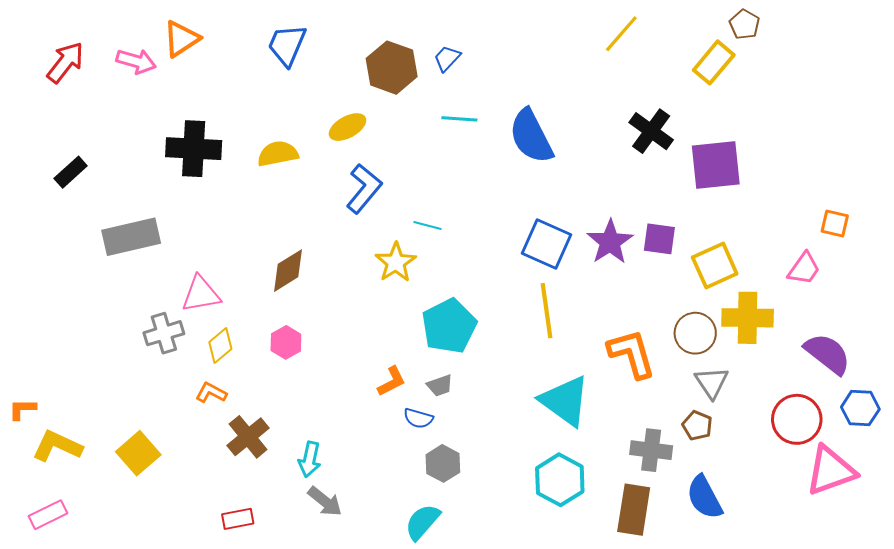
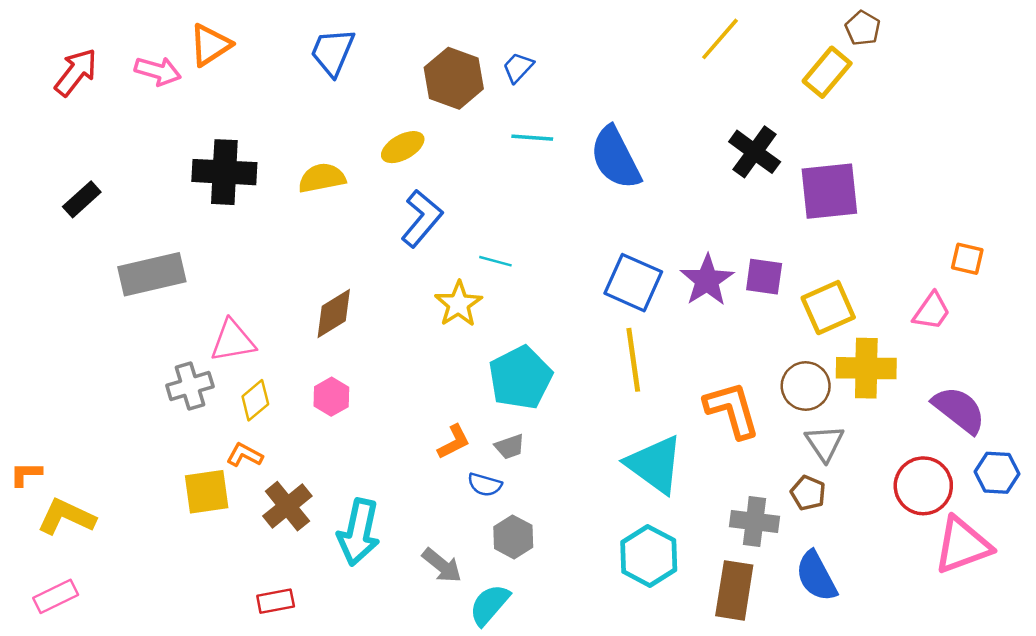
yellow square: (138, 453) -> (207, 492), moved, turned 33
cyan arrow: (310, 459) -> (359, 532), size x1.6
gray arrow: (325, 501) -> (442, 565), moved

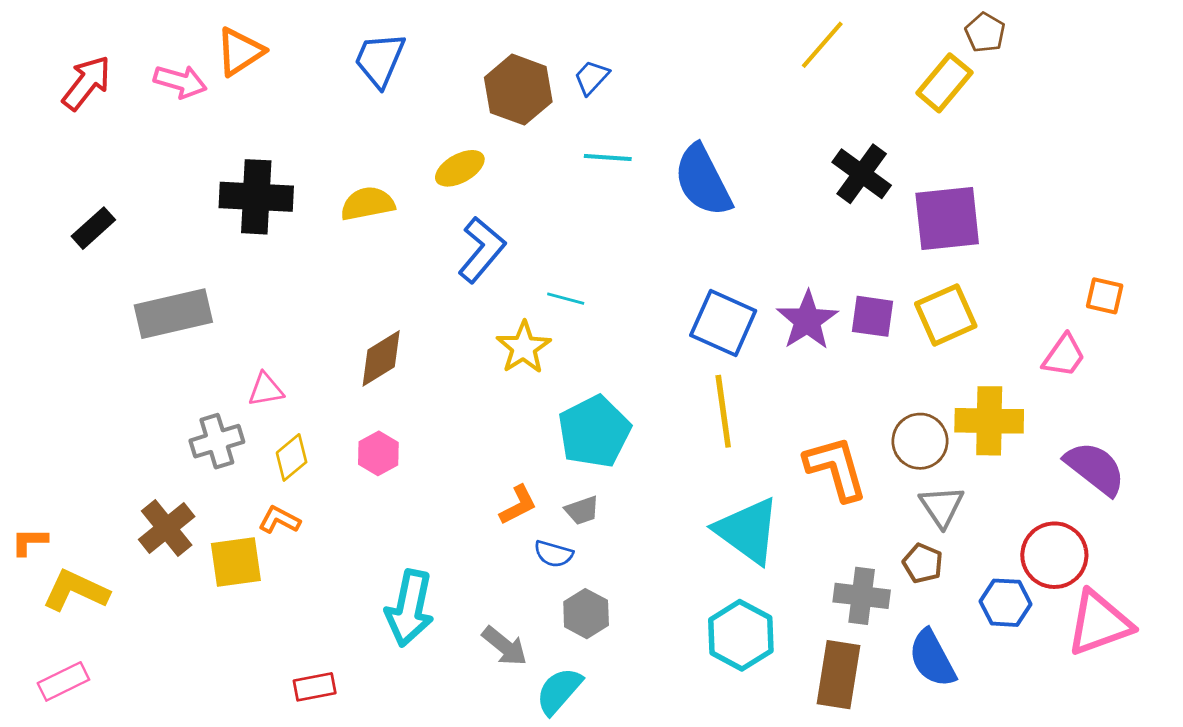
yellow square: (828, 308) -> (946, 315), moved
pink triangle: (233, 341) -> (266, 390), size x0.7
blue hexagon: (997, 473) -> (1006, 603), moved
brown cross: (287, 506) -> (167, 528), moved

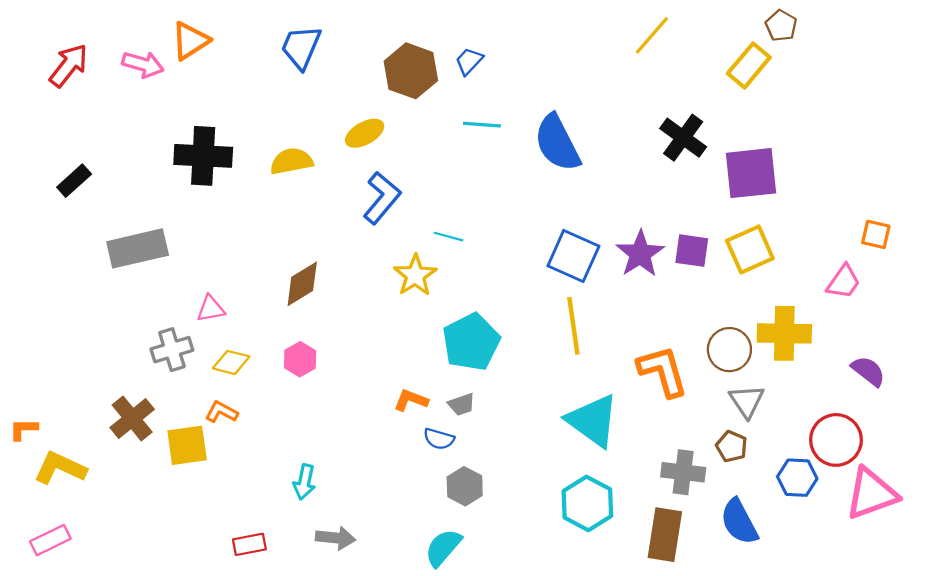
yellow diamond: (292, 457) -> (231, 362), turned 54
purple semicircle: (1095, 468) -> (868, 371), size x0.7
orange L-shape: (518, 505) -> (411, 400), turned -132
cyan arrow: (410, 608) -> (304, 482), moved, size x0.6
gray arrow: (505, 646) -> (336, 538), moved, turned -33

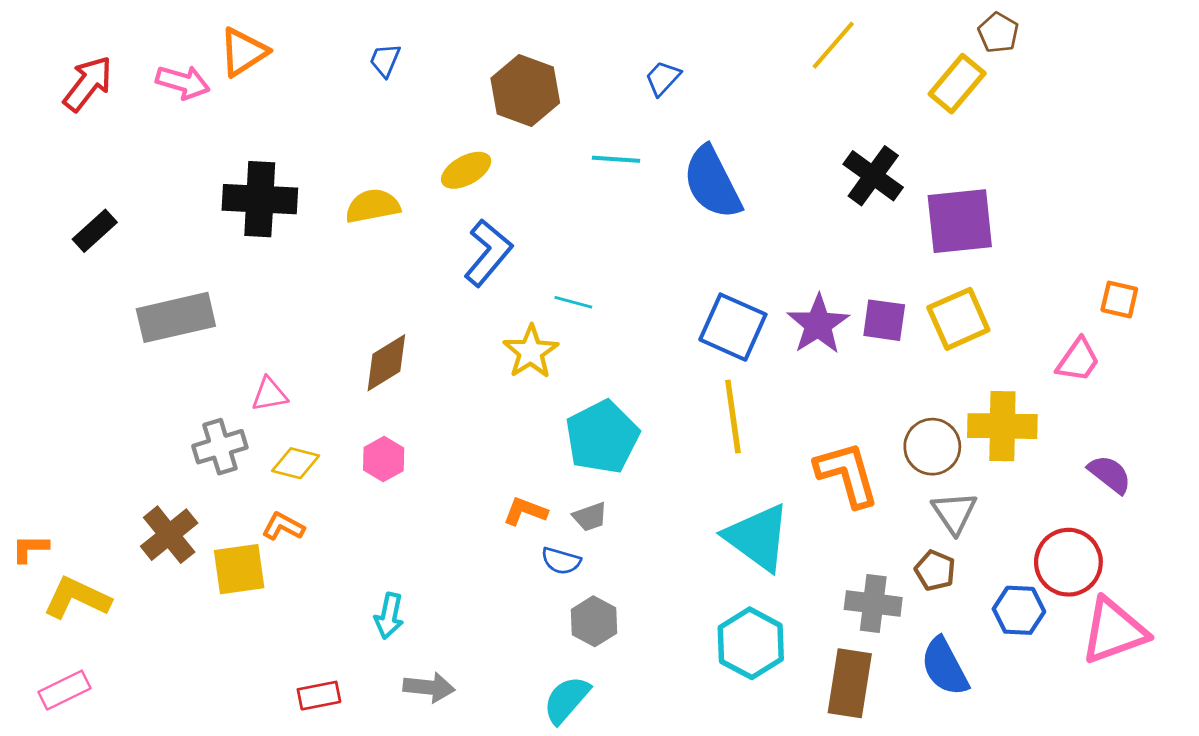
blue trapezoid: (301, 47) -> (385, 60), size x0.6
blue trapezoid: (469, 61) -> (663, 78), moved

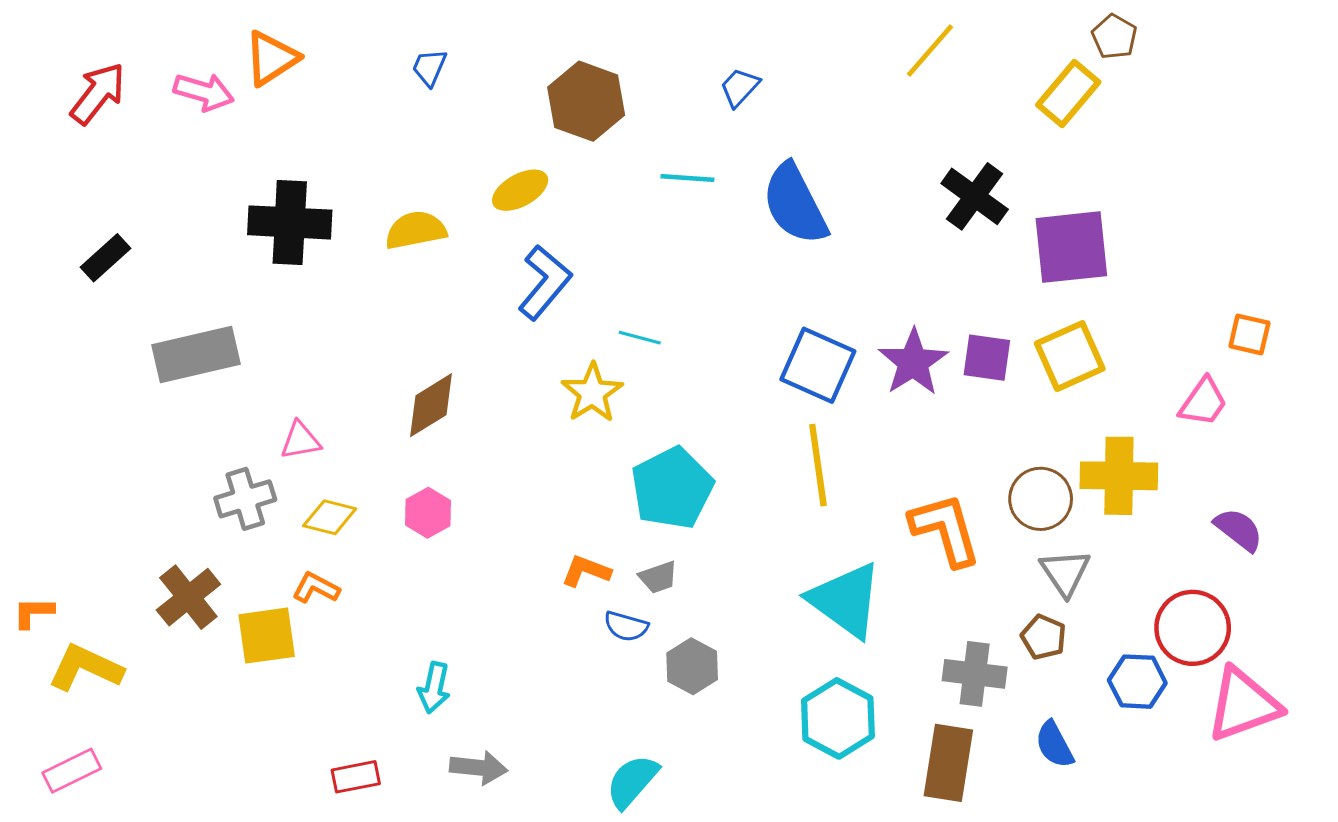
gray hexagon: (594, 621) -> (692, 666), moved
blue semicircle: (945, 667) -> (1054, 745), size x0.7

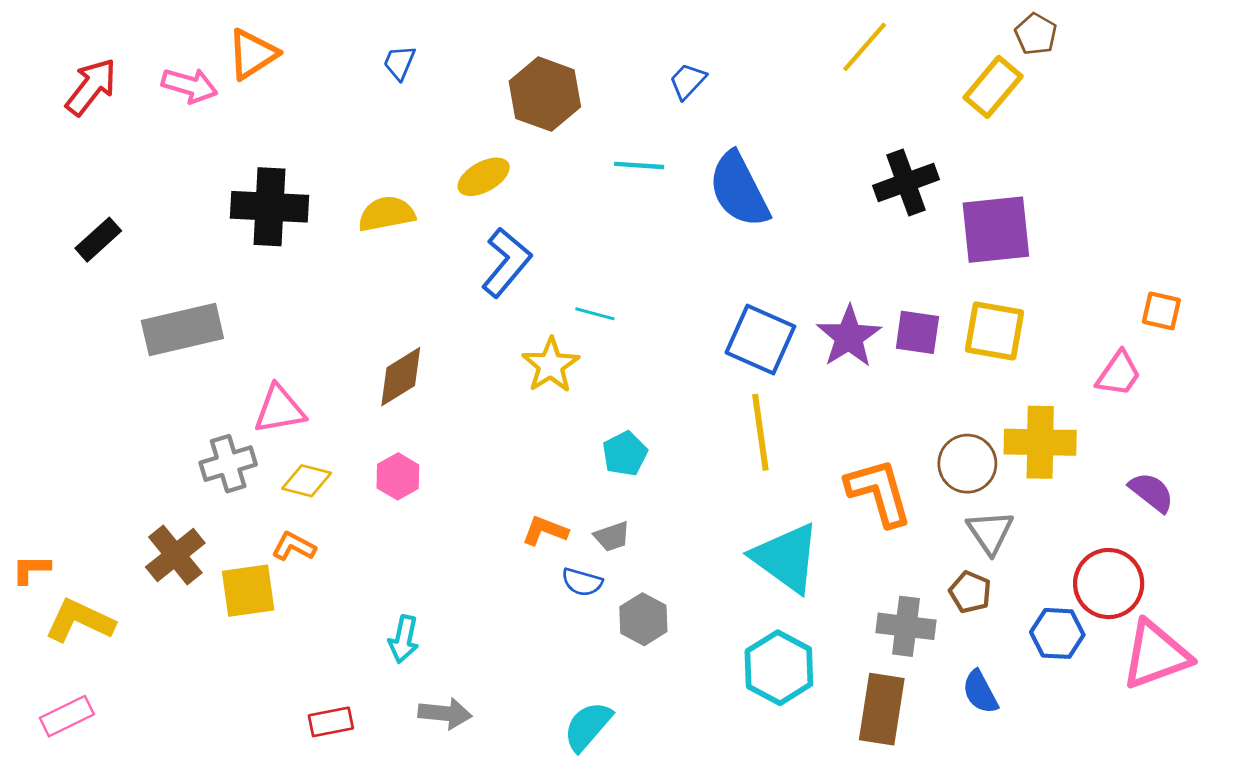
black cross: (975, 196) -> (906, 183), turned 34
yellow square: (1070, 356) -> (994, 331), turned 34
pink triangle: (300, 440) -> (279, 409), size x1.4
cyan pentagon: (672, 488) -> (625, 454), size x0.6

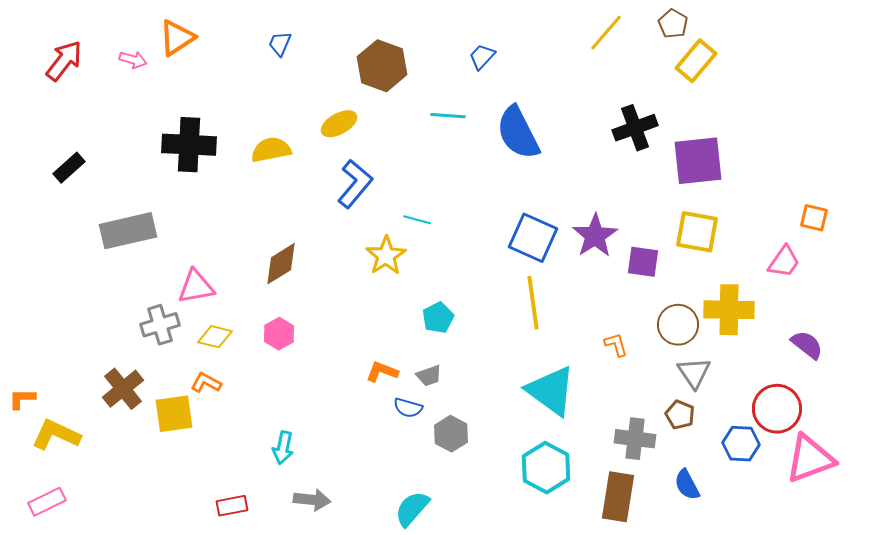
brown pentagon: (1036, 34) -> (673, 24), moved
pink arrow: (190, 85) -> (133, 60), size x0.7
purple square: (917, 332) -> (643, 262), moved
orange L-shape: (879, 492) -> (616, 345), size x0.5

